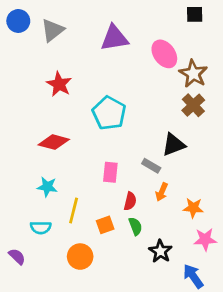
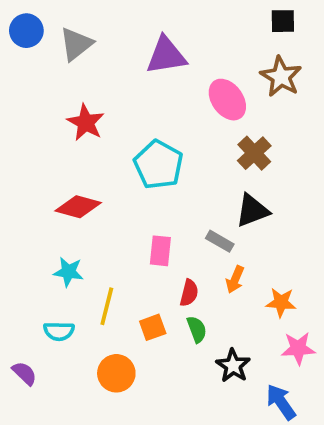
pink ellipse: (164, 54) -> (227, 100), moved
brown star: (193, 74) -> (281, 77), moved
brown cross: (193, 105) -> (254, 153), moved

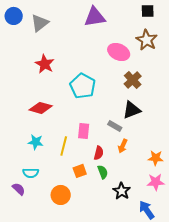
purple triangle: (166, 56) -> (95, 17), moved
pink ellipse: (227, 100) -> (119, 52), turned -30
orange star: (281, 302) -> (156, 158), moved
yellow line: (107, 306) -> (64, 146), moved
purple semicircle: (24, 373) -> (19, 189), moved

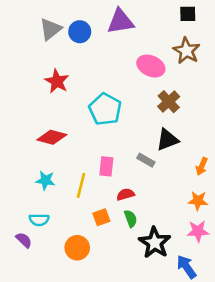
blue circle: (14, 16) -> (80, 32), moved
orange arrow: (123, 146) -> (202, 166), moved
red semicircle: (99, 153) -> (125, 194), turned -120
black star: (122, 191) -> (155, 243), size x1.4

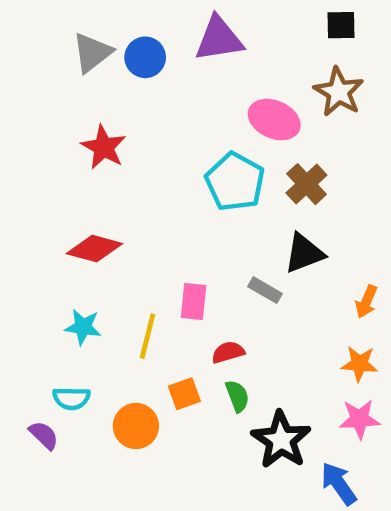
cyan pentagon: (105, 109) -> (235, 182), moved
orange circle: (77, 248) -> (136, 426), moved

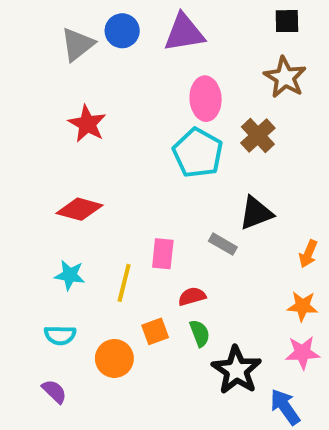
blue circle: (145, 57) -> (122, 31), moved
pink ellipse: (274, 120) -> (206, 99), moved, turned 63
brown cross: (306, 184) -> (258, 135), moved
purple semicircle: (44, 435) -> (54, 391), moved

